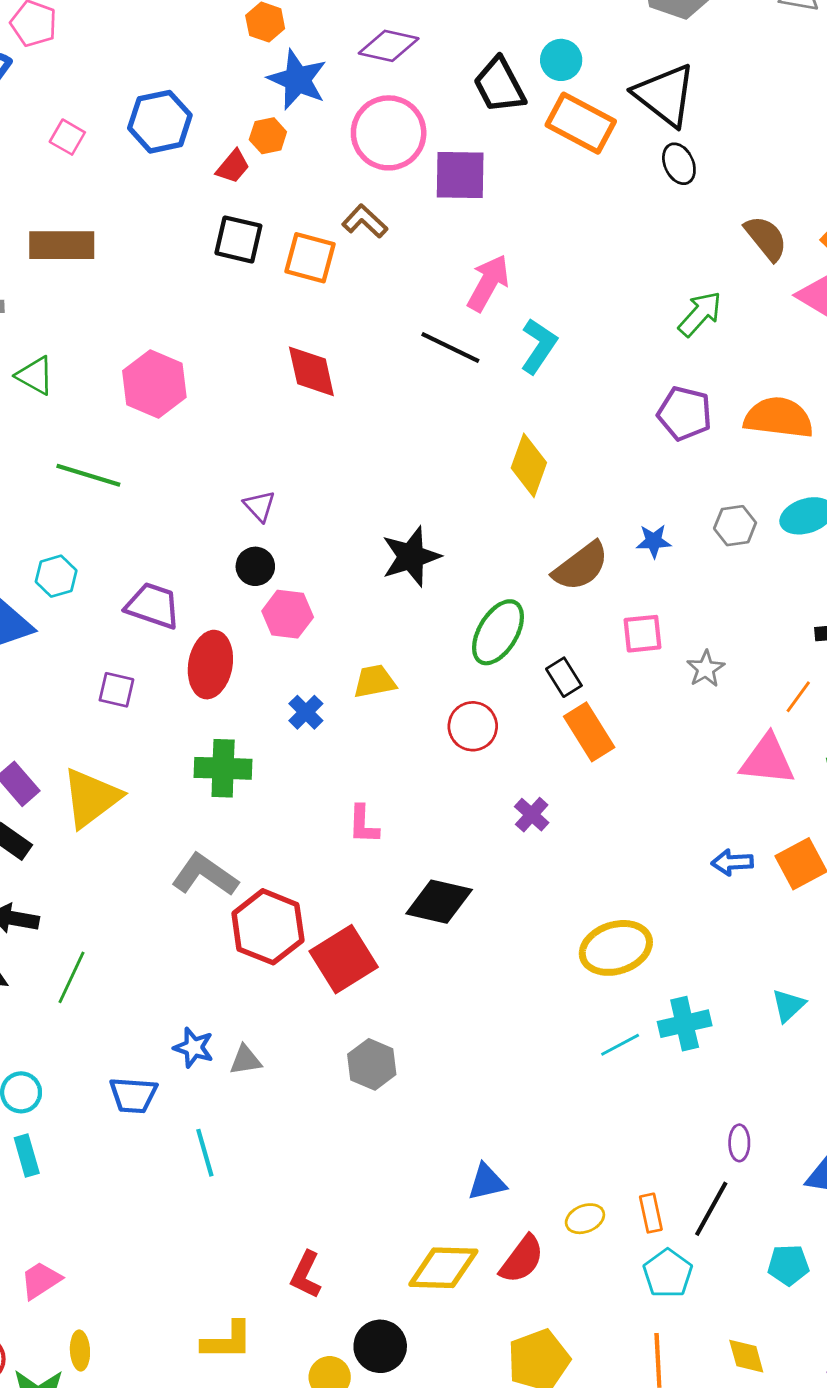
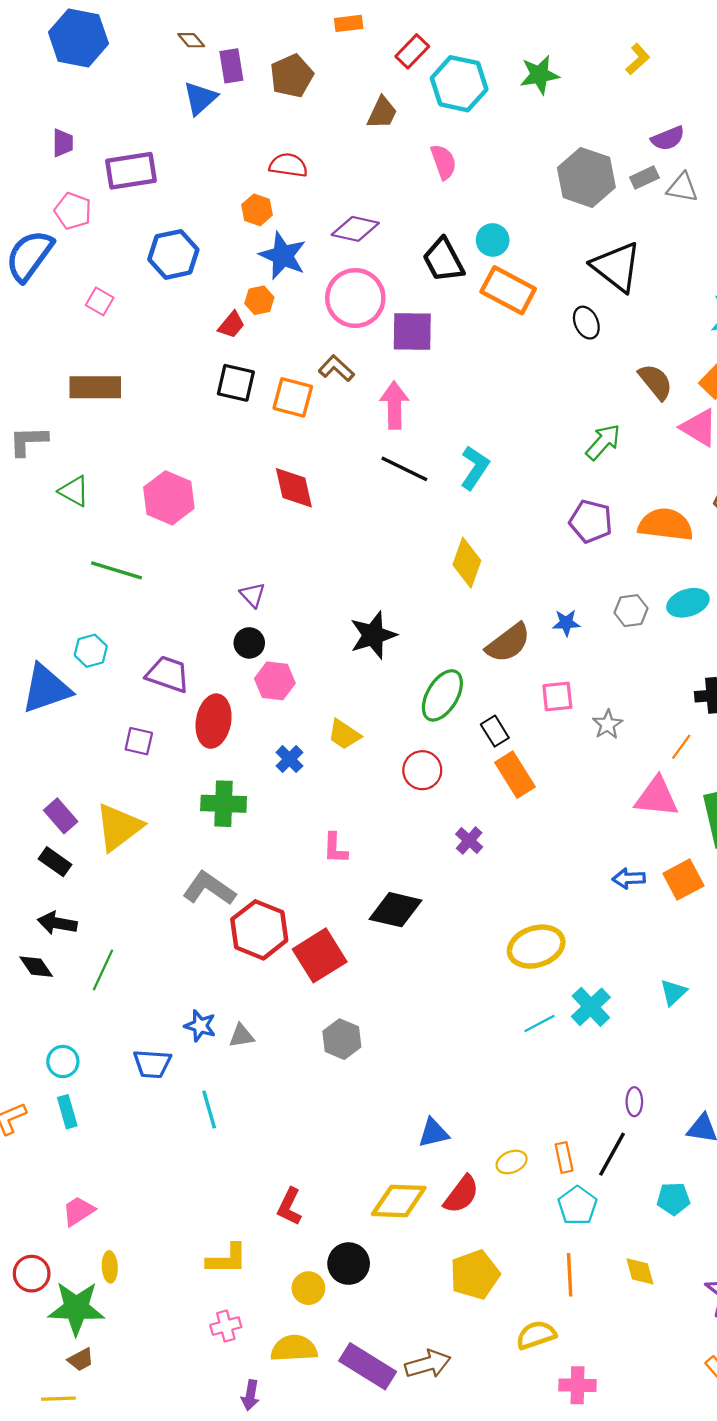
black triangle: (665, 95) -> (616, 267), moved
blue hexagon: (160, 122) -> (173, 254), moved
pink arrow: (488, 283) -> (394, 405), moved, turned -30
yellow trapezoid: (375, 681) -> (344, 734), turned -135
cyan cross: (685, 1024) -> (591, 1007), turned -30

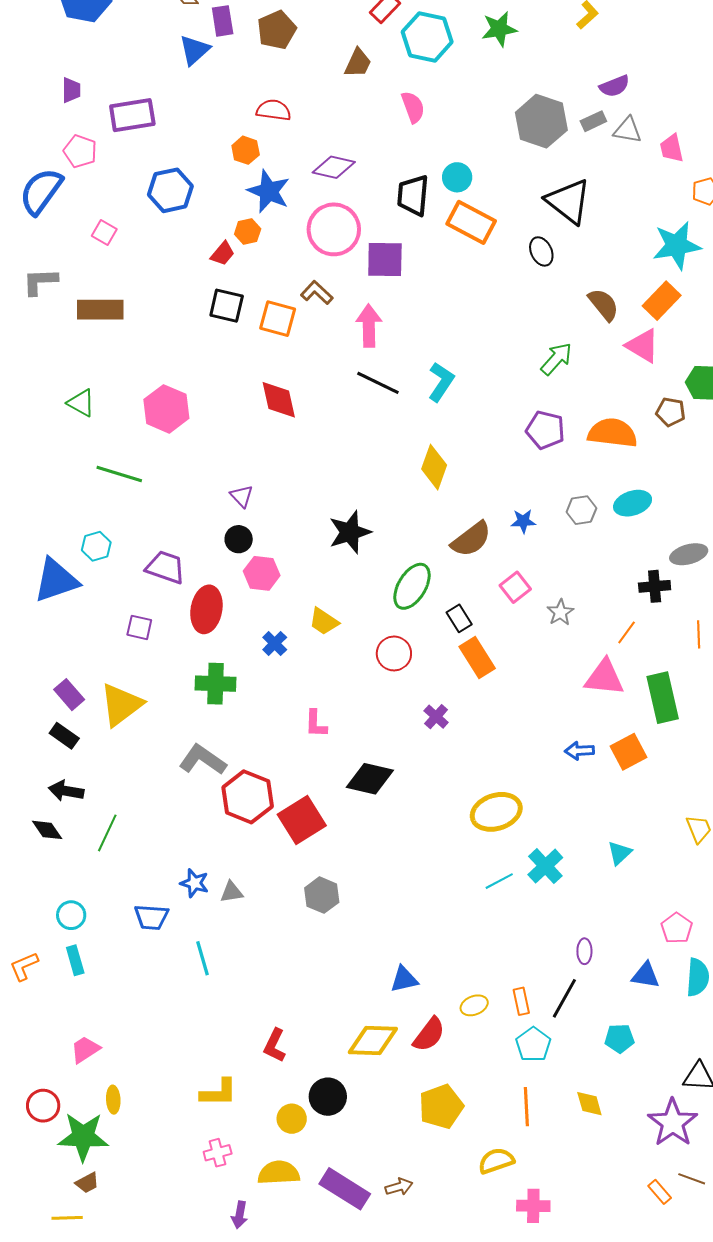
black trapezoid: (443, 260) -> (413, 195), turned 33
gray L-shape: (28, 441) -> (40, 282), moved
pink square: (557, 697) -> (515, 587), turned -32
brown arrow: (428, 1364) -> (399, 1187), size x0.7

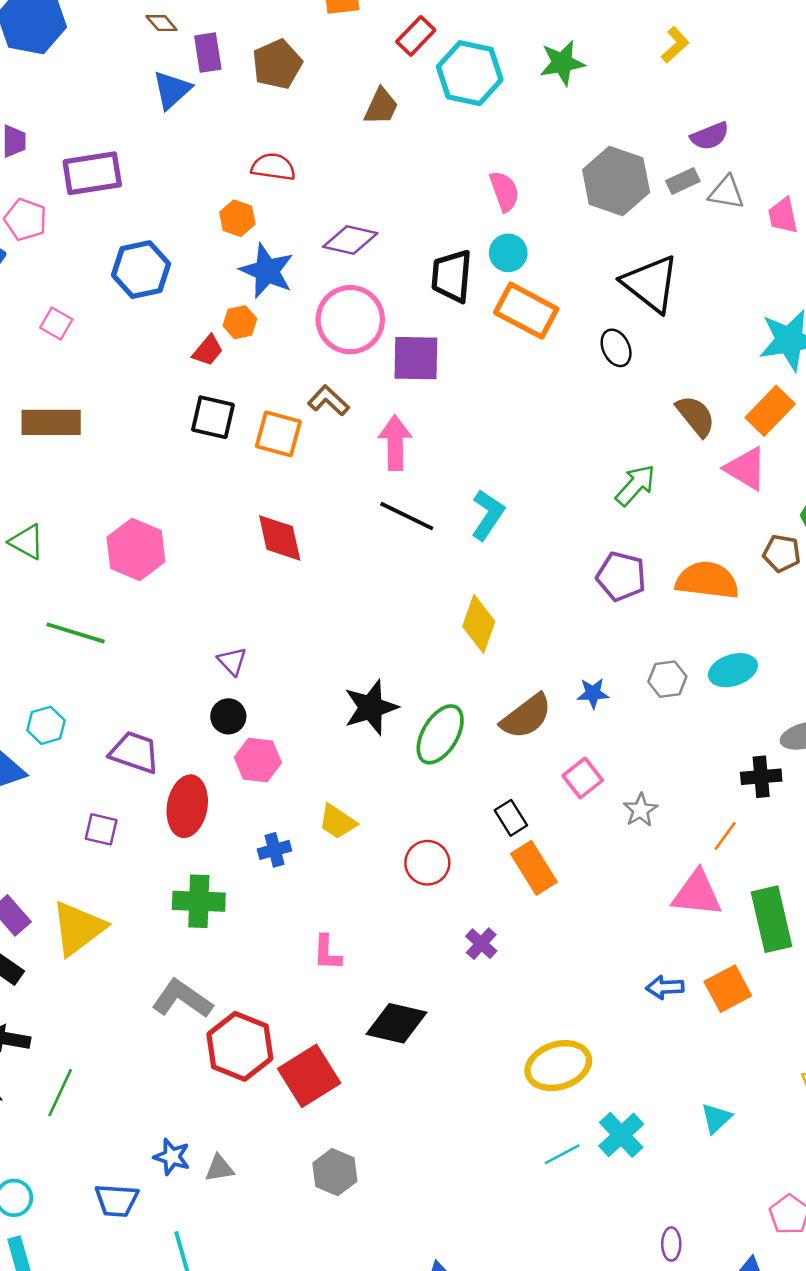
pink semicircle: (413, 107) -> (504, 191), moved
green ellipse: (412, 586) -> (440, 734), moved
blue cross: (275, 643) -> (275, 850), turned 30

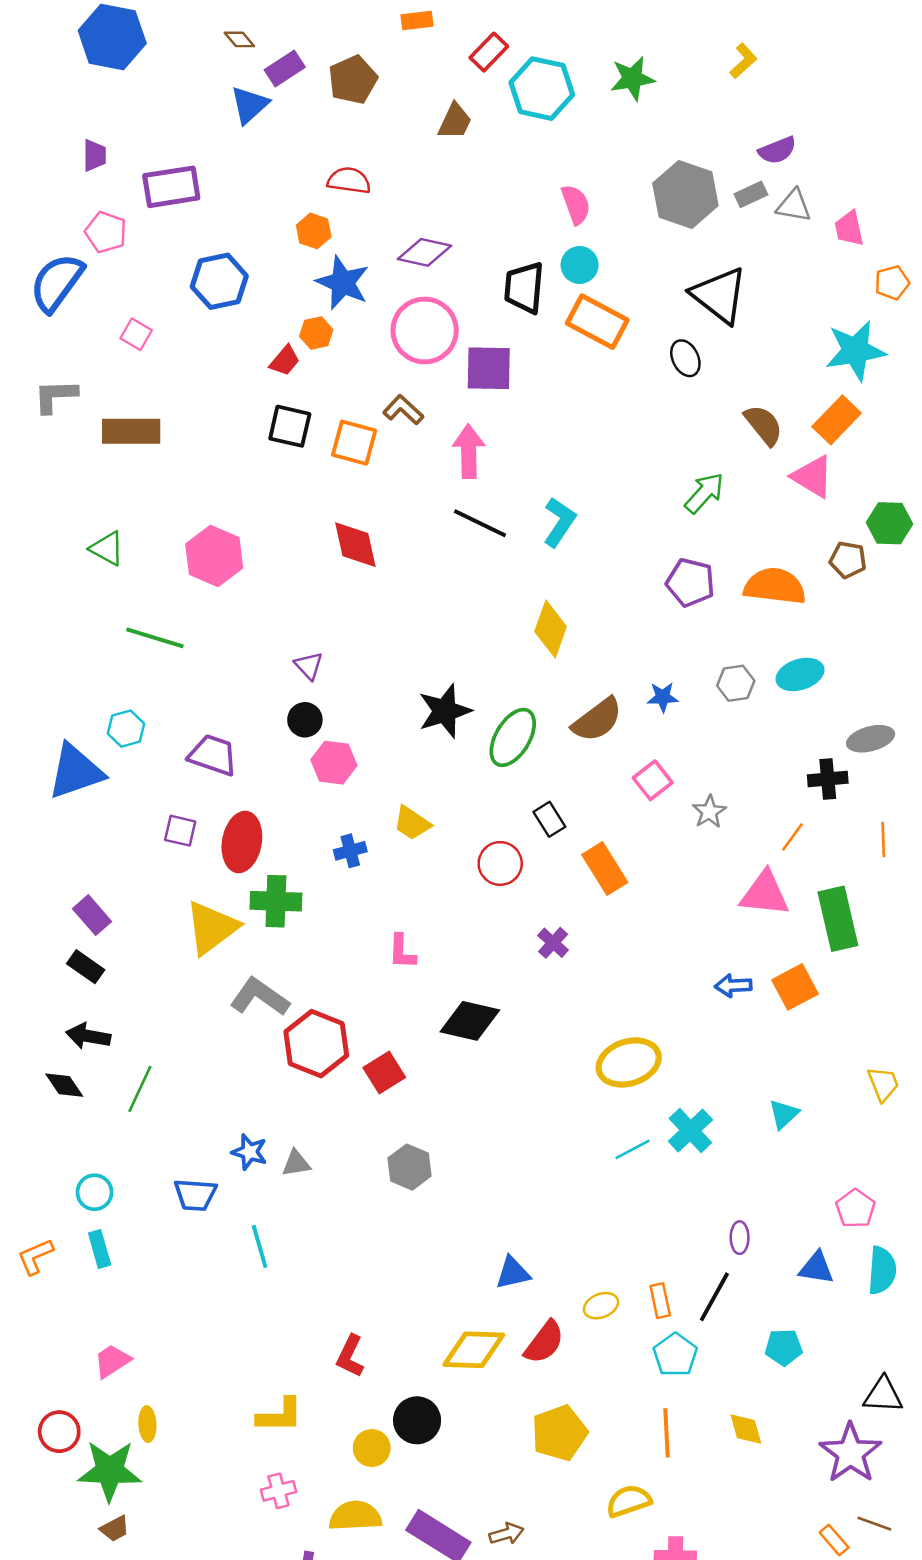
purple rectangle: (208, 53) -> (285, 68), turned 66
red ellipse: (187, 806) -> (242, 842), moved
black rectangle: (511, 818) -> (549, 819), moved
yellow triangle: (78, 928) -> (212, 928), moved
red square: (309, 1076) -> (384, 1073), size x0.7

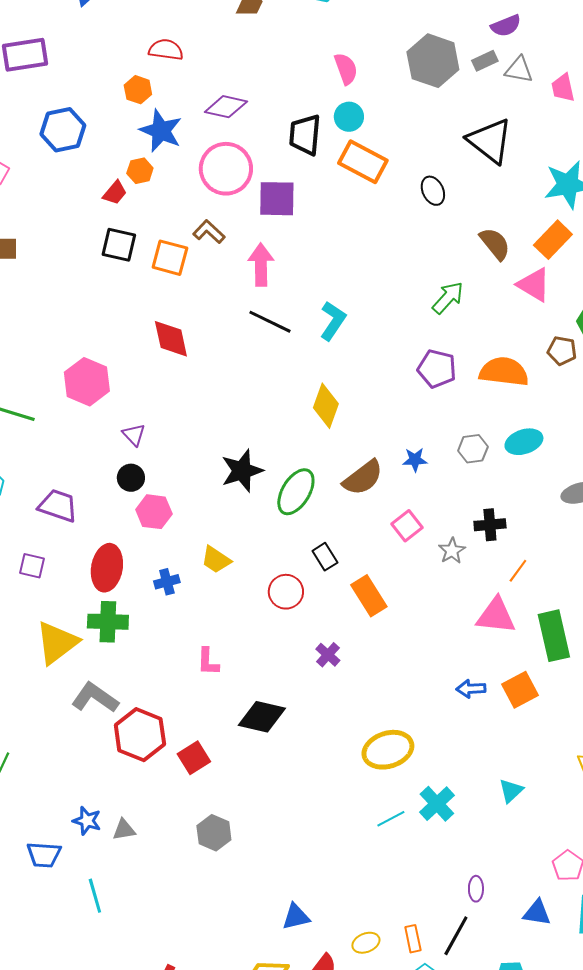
black triangle: (719, 295) -> (490, 141), moved
pink hexagon: (214, 556) -> (87, 382), moved
black cross: (828, 779) -> (490, 525), moved
red ellipse: (242, 842) -> (107, 568), moved

